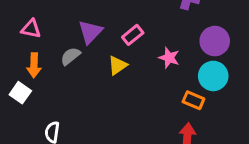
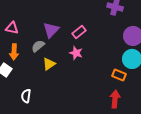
pink star: (169, 58) -> (76, 53), moved
yellow triangle: (118, 65) -> (49, 64), moved

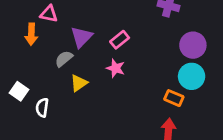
pink triangle: (12, 28) -> (49, 14), moved
orange arrow: (14, 52) -> (31, 34), moved
white semicircle: (26, 96) -> (42, 108), moved

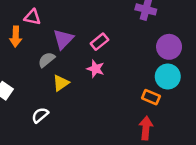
white semicircle: (42, 108) -> (40, 115), moved, turned 42

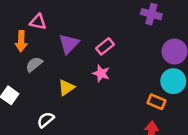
gray semicircle: (47, 60) -> (34, 64), moved

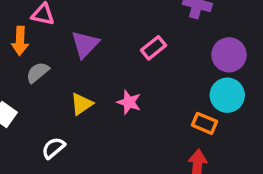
pink rectangle: (105, 46) -> (154, 48), moved
pink star: (101, 73) -> (129, 102), moved

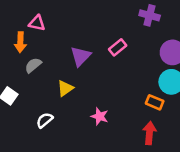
purple triangle: (85, 44) -> (80, 56), moved
pink star: (129, 102) -> (100, 116), moved

